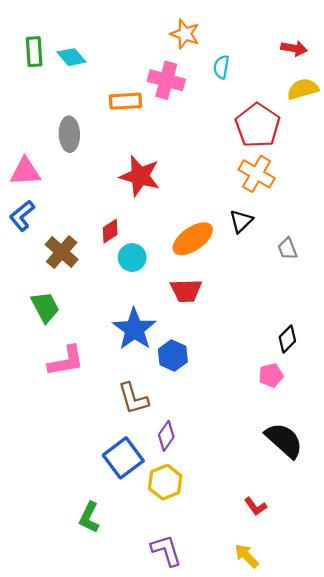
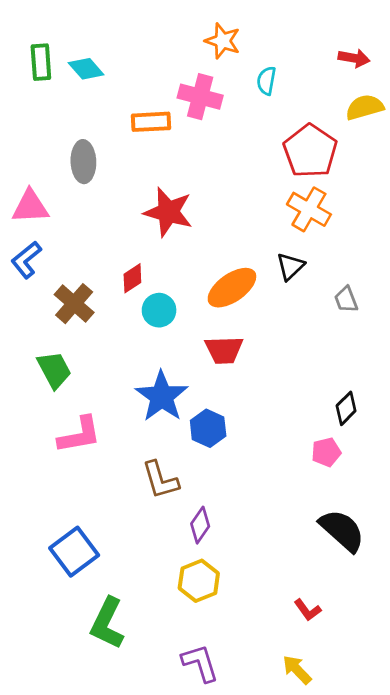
blue square: (123, 458) -> (74, 552), moved
green L-shape: (89, 517) -> (107, 623), size x1.4

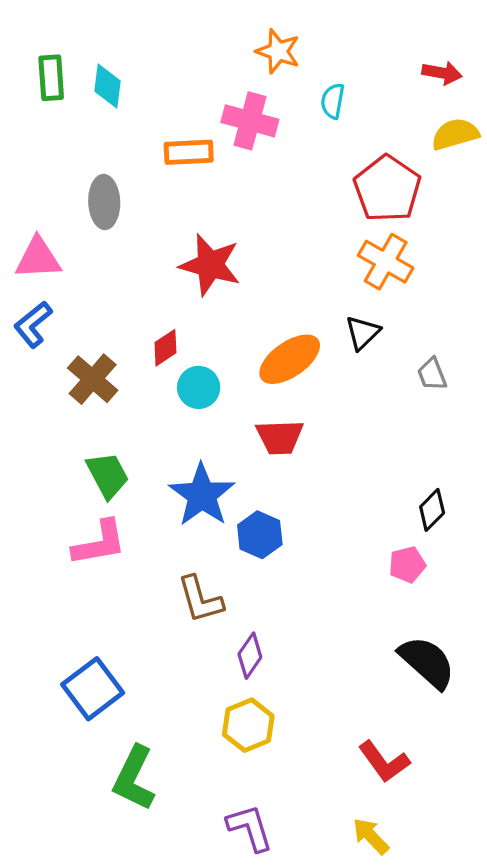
cyan diamond: (86, 69) -> (108, 86), turned 48
green trapezoid: (54, 370) -> (108, 475), moved
red L-shape: (308, 610) -> (384, 762), size x1.5

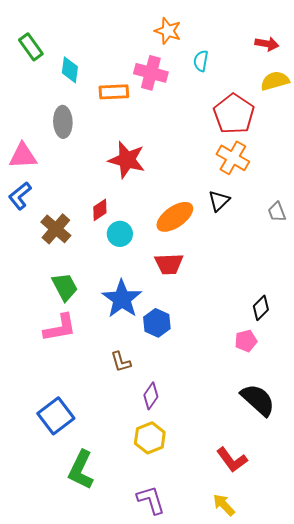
green rectangle: (51, 78) -> (31, 47), turned -32
cyan diamond: (108, 86) -> (70, 70), moved
gray trapezoid: (432, 374) -> (277, 212), moved
brown L-shape: (200, 599) -> (121, 362), size x0.7

